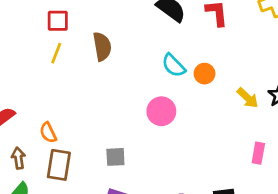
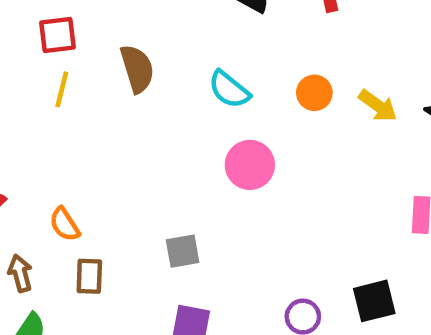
cyan semicircle: (174, 65) -> (229, 90), moved
yellow arrow: (248, 98) -> (378, 106), moved
brown rectangle: (59, 165) -> (89, 276), size x0.7

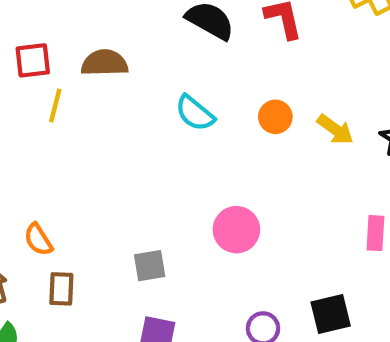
brown semicircle: (137, 69) -> (105, 63), moved, turned -75
yellow line: (62, 89) -> (55, 105), moved
pink circle: (250, 165) -> (236, 230), moved

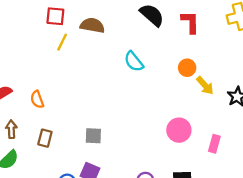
orange circle: (275, 117) -> (187, 68), moved
pink circle: (236, 230) -> (179, 130), moved
orange semicircle: (38, 240) -> (37, 99), moved

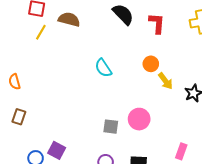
cyan semicircle: (134, 62) -> (103, 68), moved
gray square: (93, 136) -> (111, 127), moved
pink rectangle: (214, 144) -> (181, 151), moved

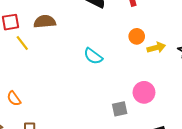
yellow line: (41, 32) -> (22, 43), turned -49
yellow arrow: (166, 81) -> (156, 48), turned -48

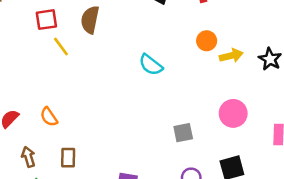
brown semicircle: (45, 22) -> (90, 20), turned -75
pink circle: (144, 92) -> (233, 113), moved

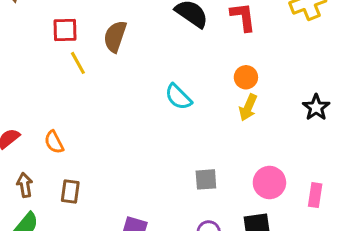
yellow arrow: (231, 56) -> (248, 107), moved, turned 120
pink circle: (233, 113) -> (269, 183), moved

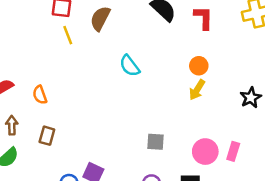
cyan semicircle: (178, 97) -> (130, 66), moved
pink rectangle: (315, 195) -> (233, 151), moved

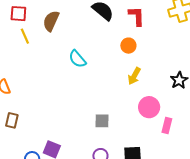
orange circle: (199, 66) -> (128, 46), moved
pink circle: (205, 152) -> (149, 107), moved

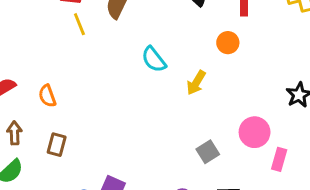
yellow arrow: (134, 76) -> (196, 83), moved
gray square: (102, 121) -> (208, 152), moved, turned -35

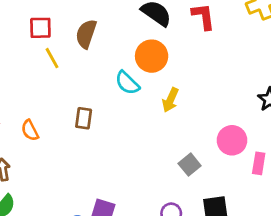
orange circle: (228, 43) -> (152, 56), moved, size x1.5
brown rectangle: (57, 145) -> (84, 118), moved

